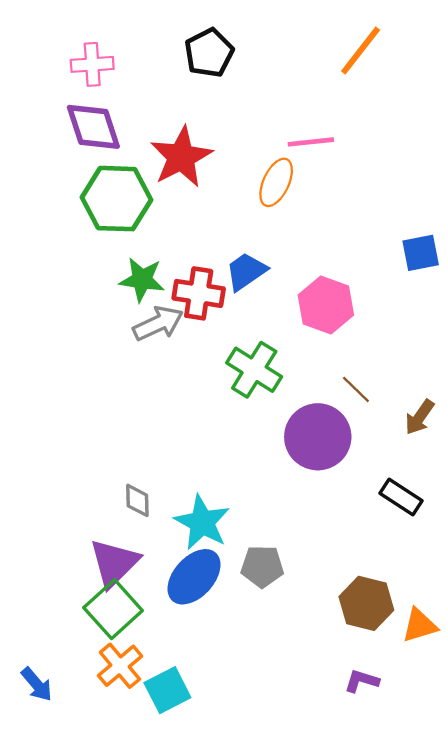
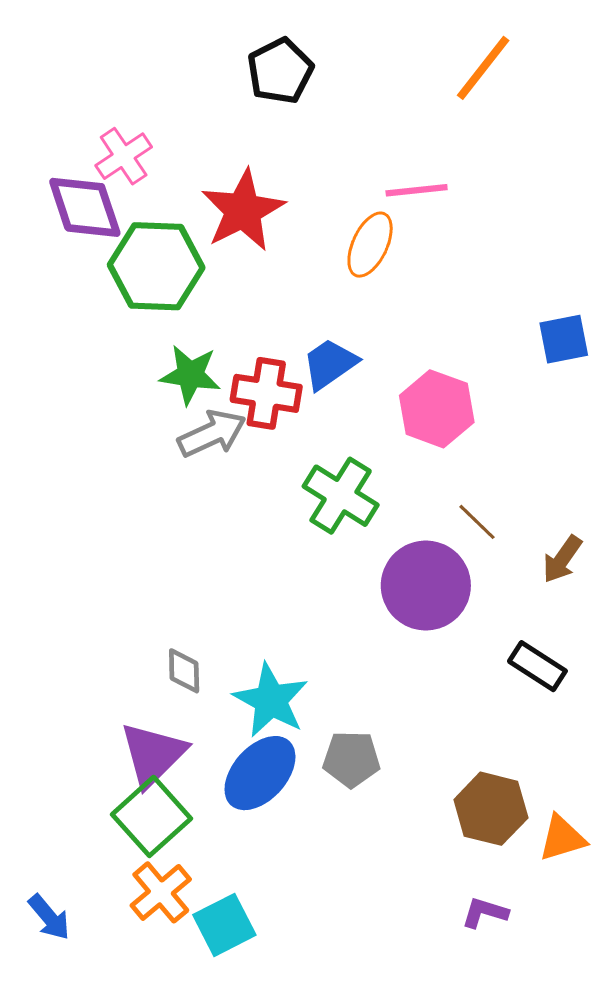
pink cross: (92, 64) -> (124, 156), moved, turned -30
purple diamond: (93, 127) -> (85, 207), moved

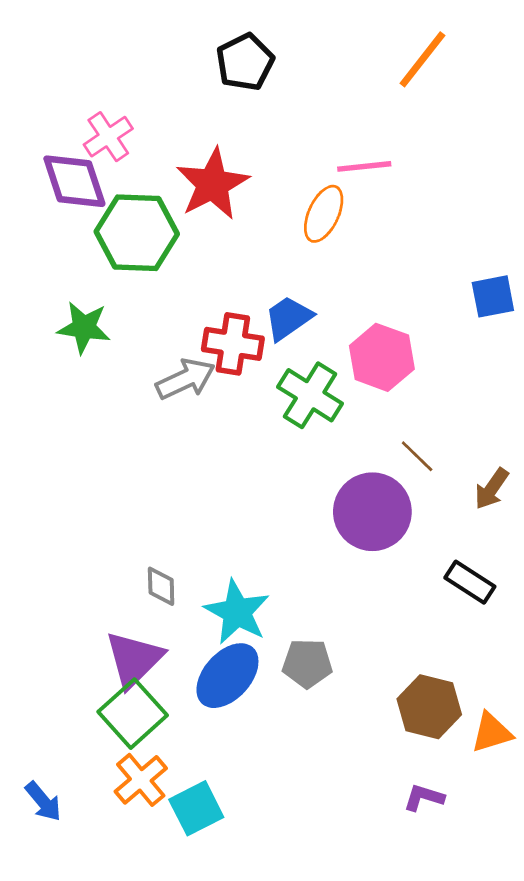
green star: (190, 375) -> (84, 328), moved
green cross: (341, 496) -> (310, 395), moved

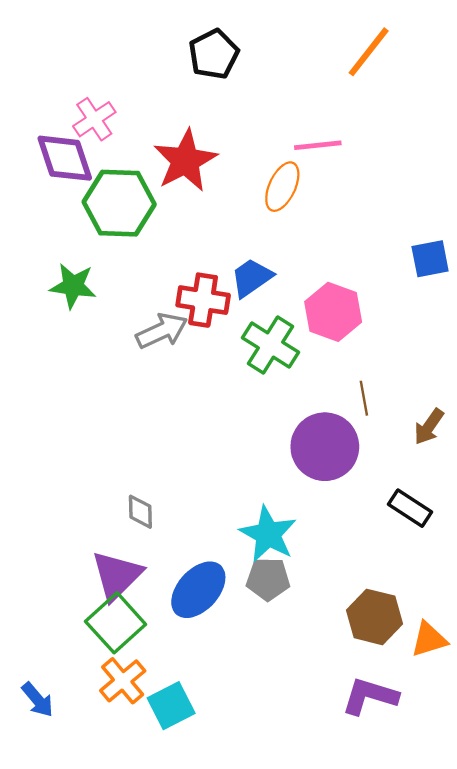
brown line: (417, 456) -> (364, 398), turned 36
cyan star: (237, 612) -> (268, 534), moved
purple L-shape: (424, 797) -> (370, 696), size x1.6

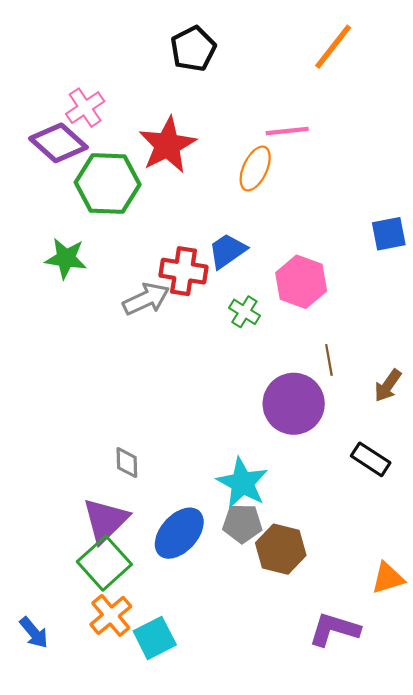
purple diamond: (65, 158) -> (58, 143), turned -30
green cross: (270, 345) -> (244, 312), size x0.6
brown hexagon: (375, 617) -> (281, 549), moved

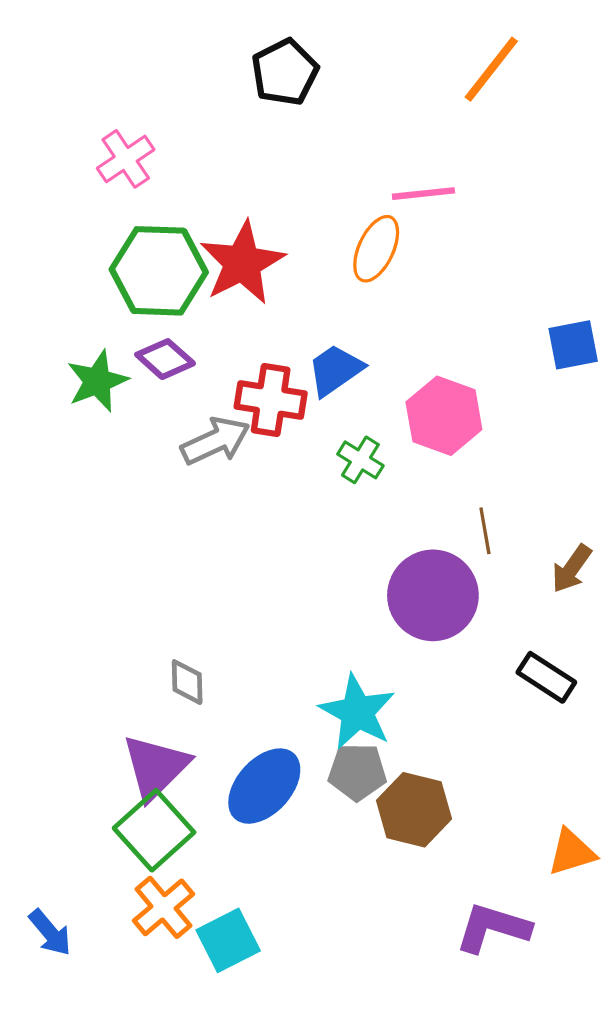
purple diamond: (58, 143) -> (165, 359), moved, size x0.7
red star: (167, 145) -> (242, 263), moved
green star: (66, 258) -> (97, 381), turned -30

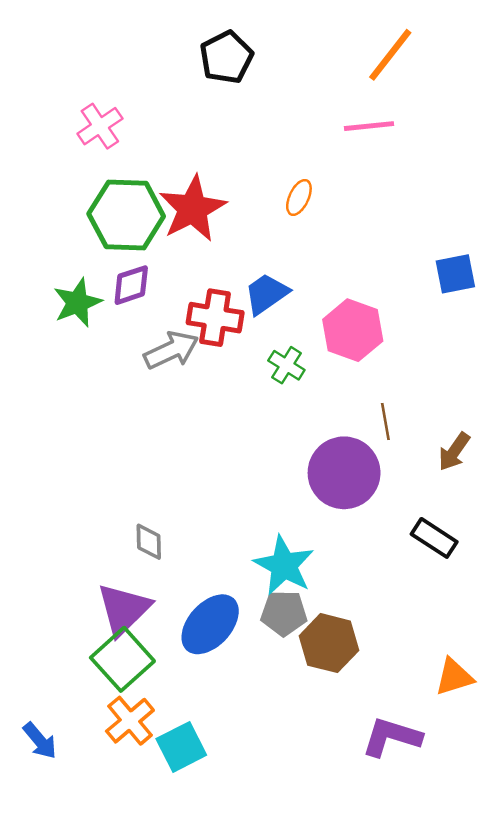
pink line: (423, 194) -> (369, 126), moved
orange ellipse: (376, 249) -> (299, 197), size x0.7
purple diamond: (165, 359) -> (131, 285), turned -60

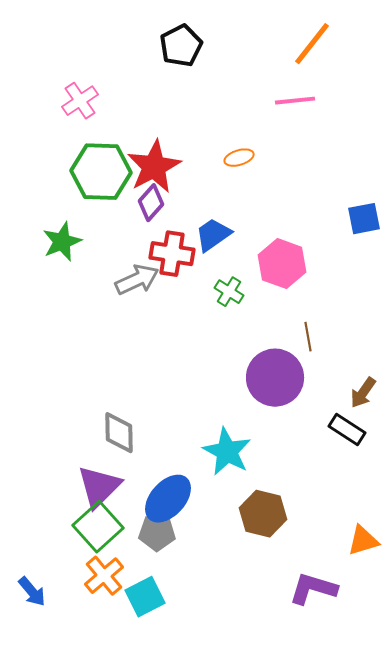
orange ellipse: (299, 197) -> (239, 158), turned 48
purple diamond: (131, 285) -> (151, 203), moved, turned -30
brown arrow: (454, 452) -> (363, 393), moved
gray diamond: (149, 542) -> (119, 433), size x1.4
gray pentagon: (284, 613) -> (157, 533), moved

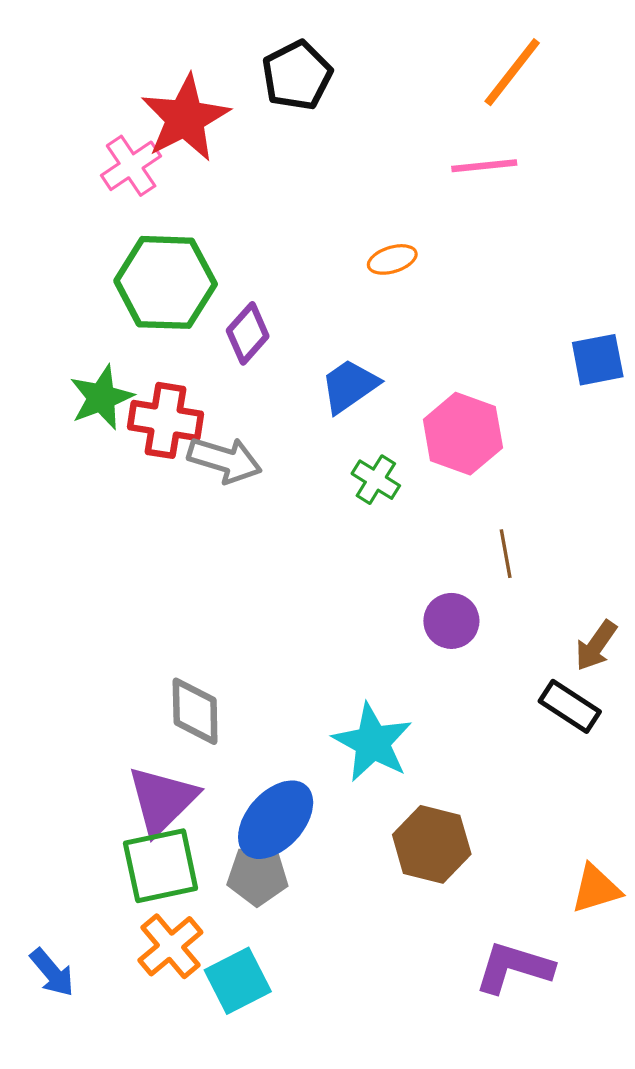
red star: (154, 167) -> (185, 118), moved
red cross: (172, 254) -> (166, 420), moved
gray arrow: (137, 280) -> (225, 460), turned 42
purple circle: (275, 378) -> (451, 621), size x0.6
green square: (98, 527) -> (161, 866), turned 30

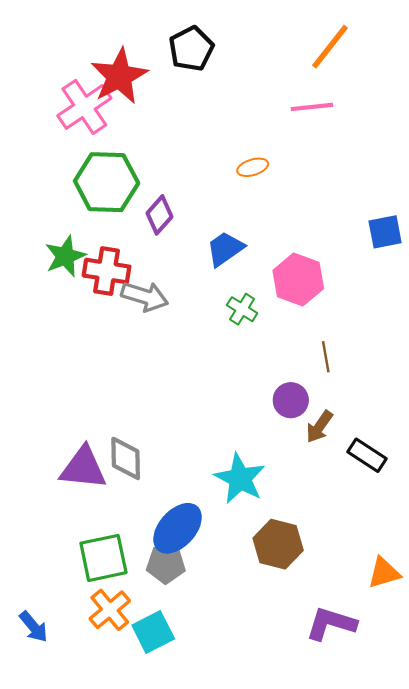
pink cross: (131, 166) -> (84, 107), size x1.4
brown arrow: (596, 646) -> (319, 427), moved
purple triangle: (162, 800) -> (83, 468), moved, turned 51

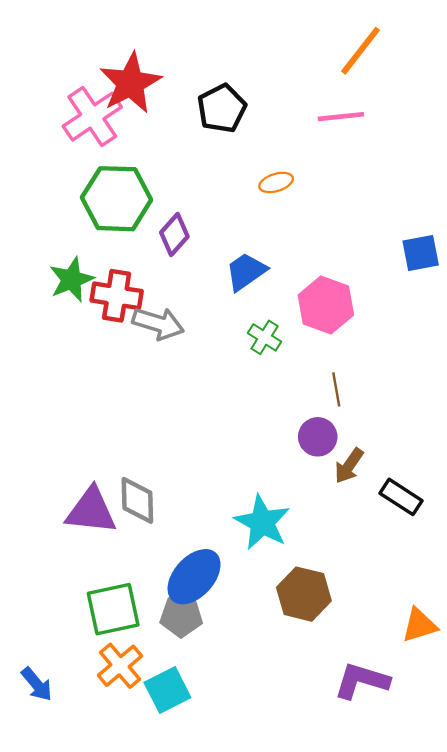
black pentagon: (191, 49) -> (222, 108), moved
brown line: (326, 357) -> (336, 389), moved

